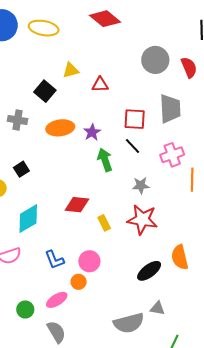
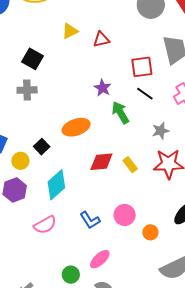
black square: (45, 91) -> (32, 59), moved
orange ellipse: (60, 128) -> (76, 127), moved
black square: (21, 169) -> (42, 147), moved
yellow rectangle: (104, 223) -> (130, 165), moved
orange circle: (79, 282) -> (150, 232), moved

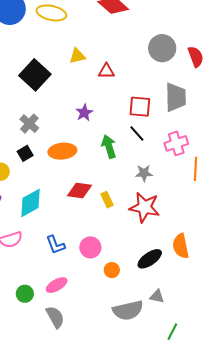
black square: (32, 59) -> (35, 75), size x1.4
purple star: (103, 88) -> (84, 113), moved
gray cross: (27, 90) -> (29, 124), moved, turned 30
black square: (42, 147) -> (25, 153), moved

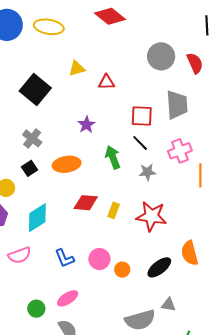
gray star: (144, 173) -> (147, 172), moved
yellow rectangle: (107, 200) -> (114, 210), turned 49
orange circle: (112, 270) -> (122, 270), moved

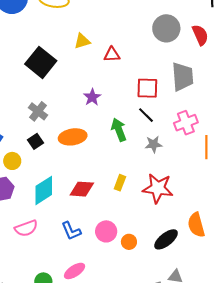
red diamond: (86, 203) -> (82, 189), moved

